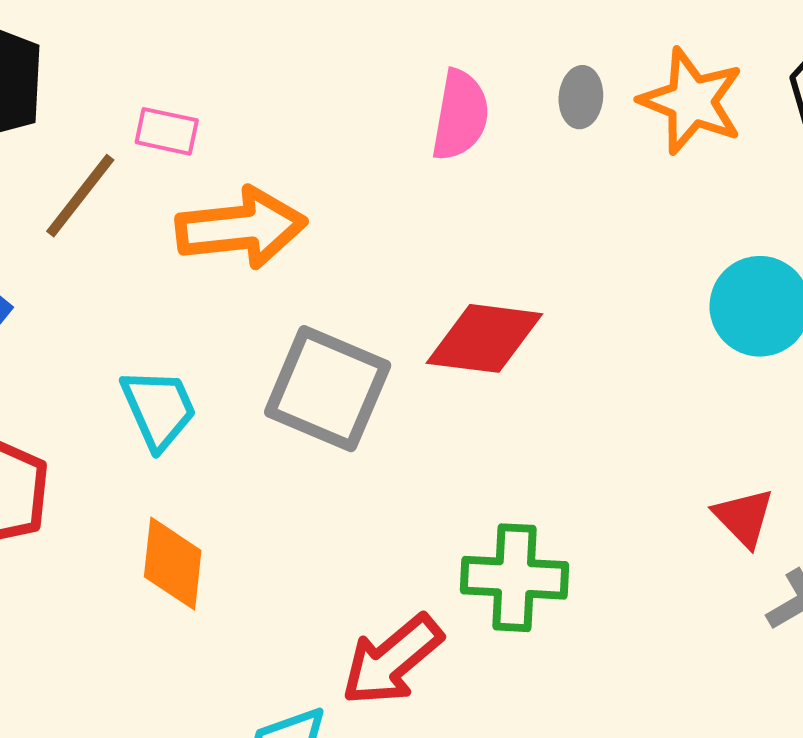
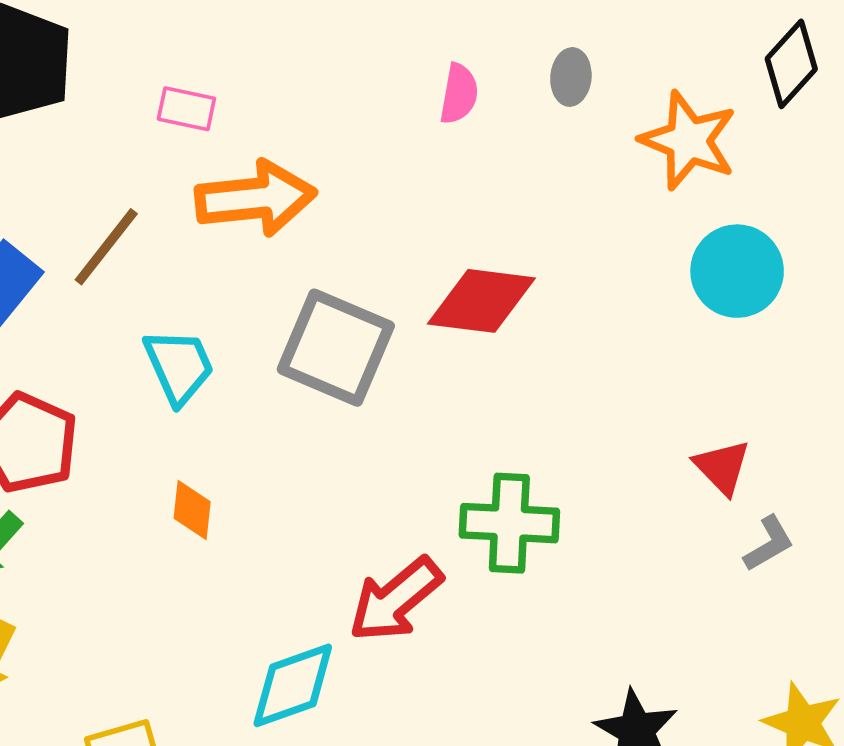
orange star: (691, 101) -> (689, 140), moved
pink semicircle: (460, 115) -> (459, 94), size x0.7
brown line: (80, 196) -> (106, 247), moved
orange diamond: (173, 564) -> (192, 510), size x0.7

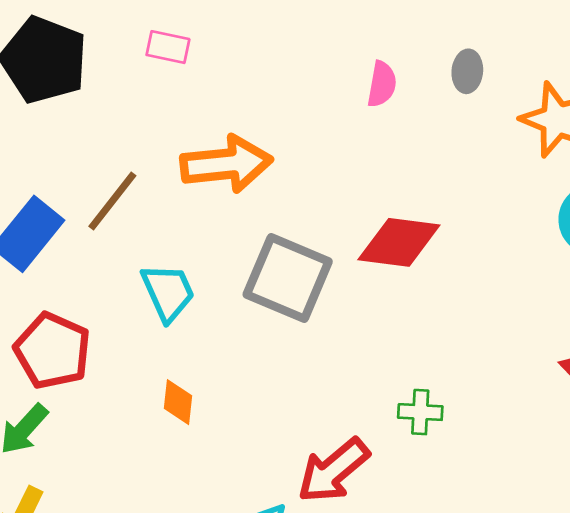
pink rectangle: (186, 109) -> (168, 47), moved
green cross: (509, 523) -> (420, 412), size x0.6

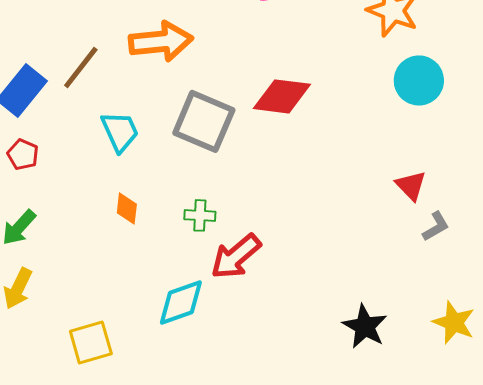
red pentagon: (52, 351) -> (23, 154), moved, size x0.6
green cross: (420, 412) -> (200, 215), moved

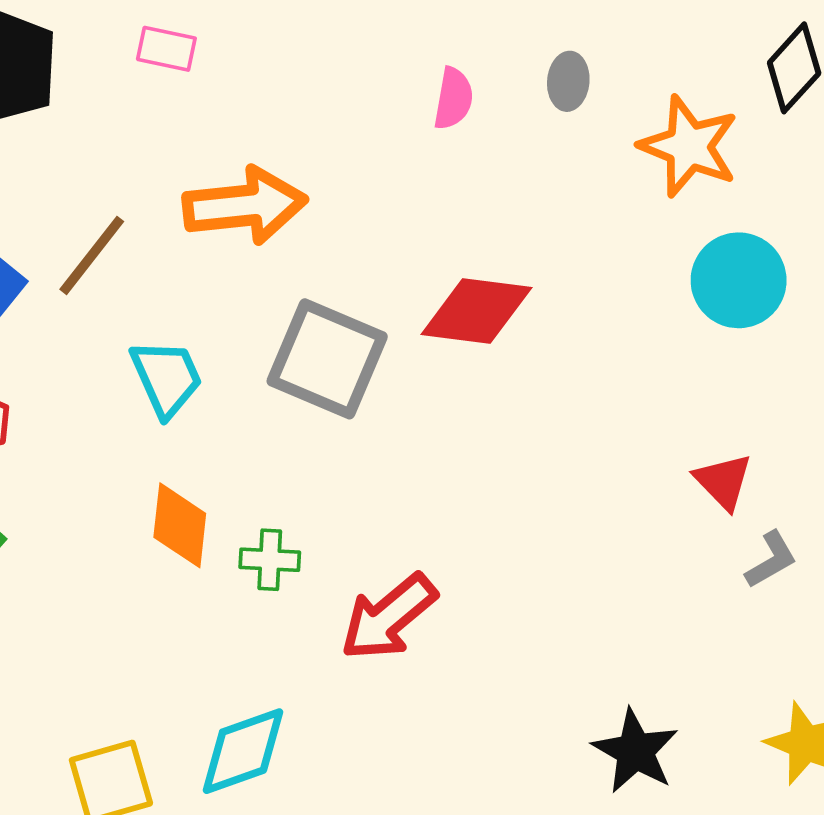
orange diamond: (127, 208) -> (180, 525), size x1.4
green cross: (200, 215) -> (270, 560), moved
cyan diamond: (181, 302) -> (243, 751), moved

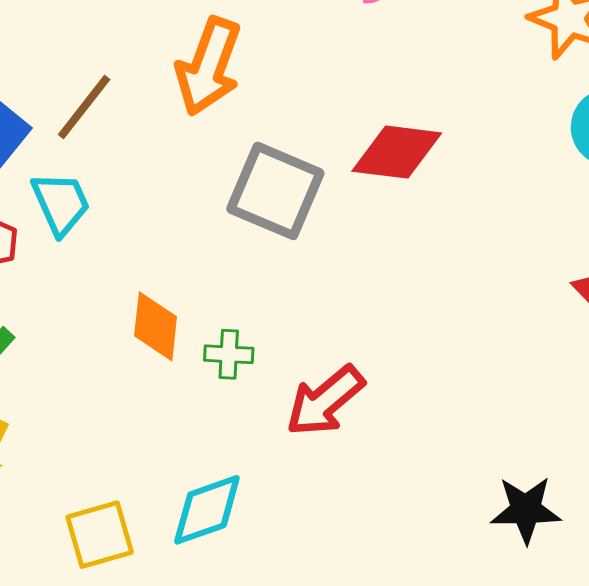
orange arrow: (245, 206) -> (208, 67), turned 116
cyan trapezoid: (166, 378) -> (61, 203), moved
black star: (635, 751) -> (526, 510), turned -30

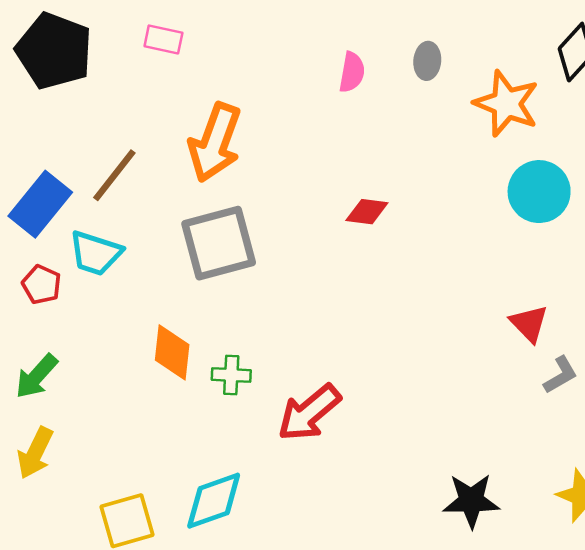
red diamond: (397, 152) -> (367, 212), size x0.6
gray square: (275, 191) -> (219, 243), moved, turned -38
cyan trapezoid: (61, 203) -> (96, 253), turned 132

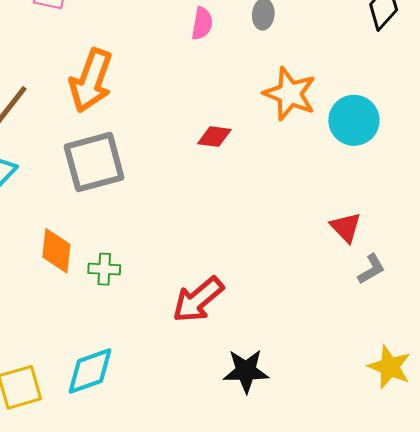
orange star: (506, 104) -> (290, 94), moved
red arrow: (309, 413) -> (198, 300), moved
black star: (471, 501) -> (246, 371), moved

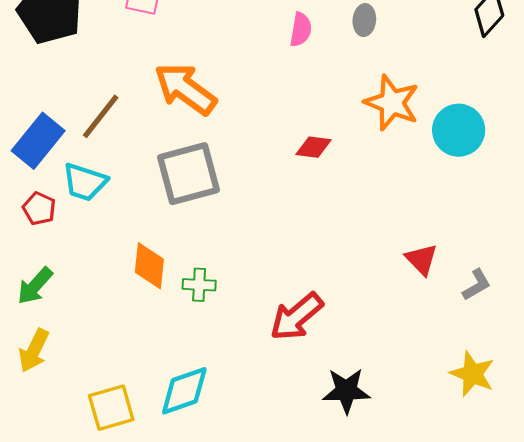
orange arrow: (91, 81) -> (185, 89), turned 106
red triangle: (346, 227) -> (422, 259), moved
yellow star: (390, 367) -> (472, 374), moved

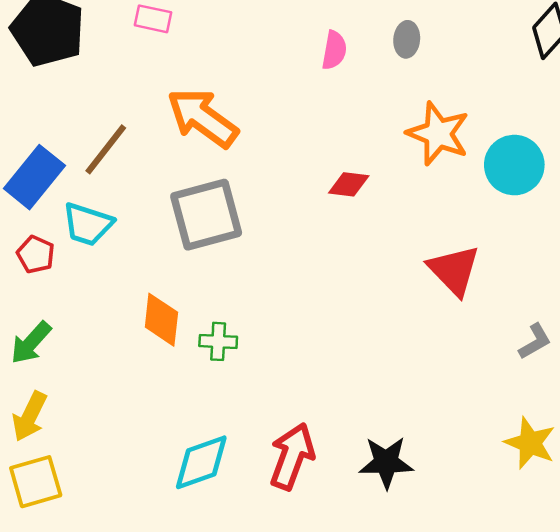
red triangle: (422, 259) -> (454, 270), moved, size x1.4
red arrow: (297, 317) -> (292, 456), moved, turned 150
yellow square: (111, 408) -> (36, 482), moved

